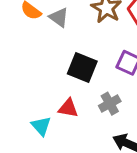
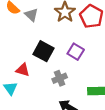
red triangle: (68, 108) -> (23, 70), moved

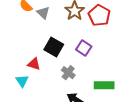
gray cross: (60, 78) -> (68, 73), turned -32

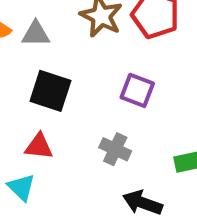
gray triangle: (43, 13) -> (36, 34), turned -32
black square: (54, 47) -> (50, 91), moved

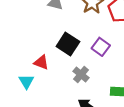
black square: (50, 91) -> (68, 44), moved

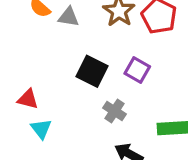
red triangle: (41, 62) -> (28, 99), moved

